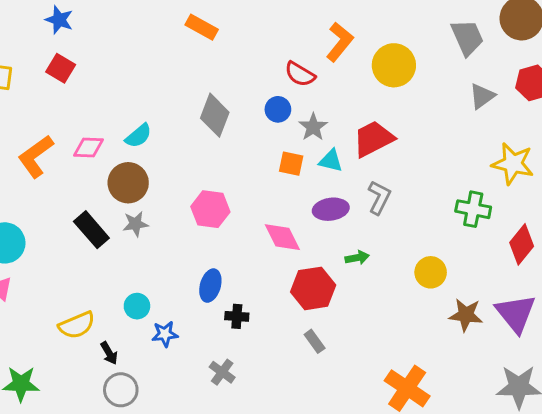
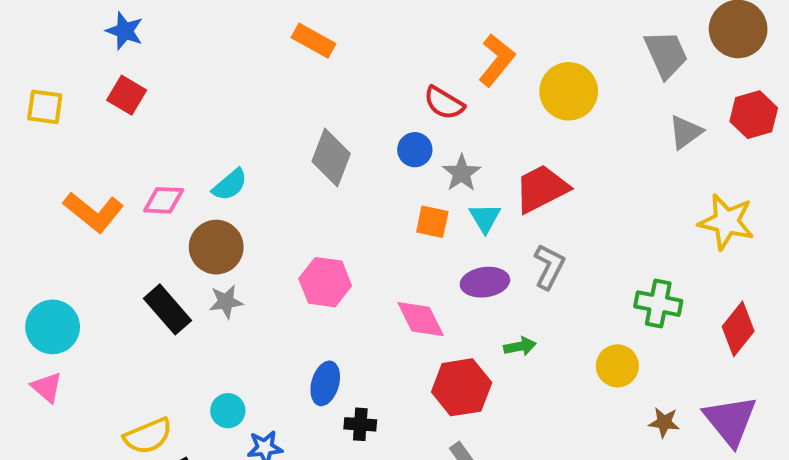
orange L-shape: (36, 156) -> (93, 212), turned -105
cyan triangle: (331, 161) -> (485, 218), turned 45
green cross: (473, 209) -> (658, 304), moved
brown star: (466, 315) -> (664, 422), size x0.7

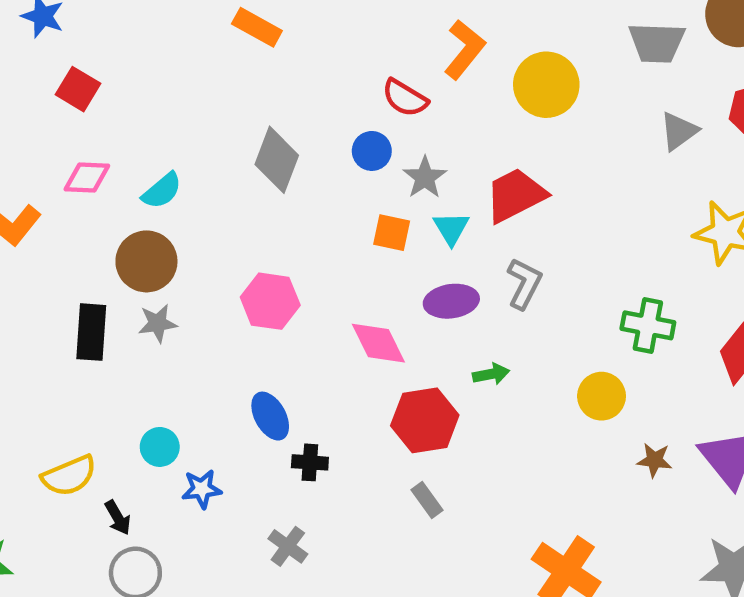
gray trapezoid: (666, 54) -> (657, 43), turned 116
red square: (127, 95) -> (78, 89), moved
pink diamond: (164, 200) -> (87, 177), moved
black rectangle: (167, 309) -> (91, 332), turned 45
blue ellipse: (325, 383) -> (270, 416), turned -45

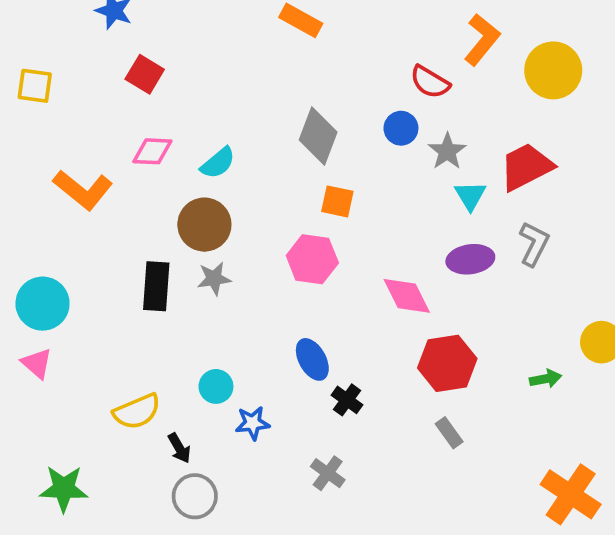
orange square: (392, 233) -> (337, 201), moved
green arrow: (491, 374) -> (545, 379), moved
black cross: (310, 462) -> (347, 400), turned 32

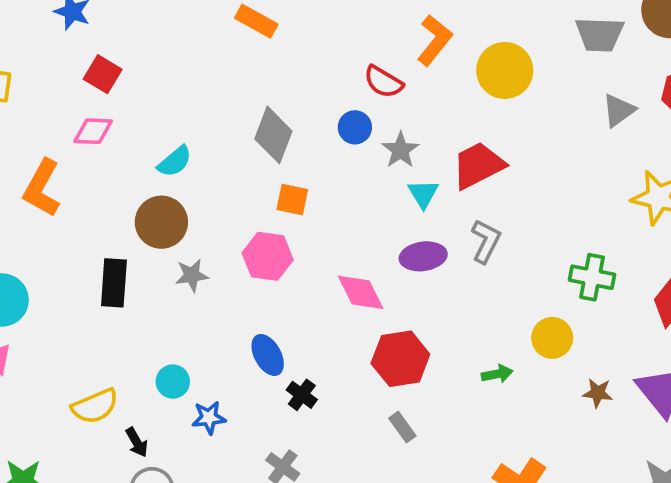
pink diamond: (152, 151) -> (93, 131), moved
orange L-shape: (83, 190) -> (42, 188), turned 80
gray star: (214, 279) -> (192, 275), moved

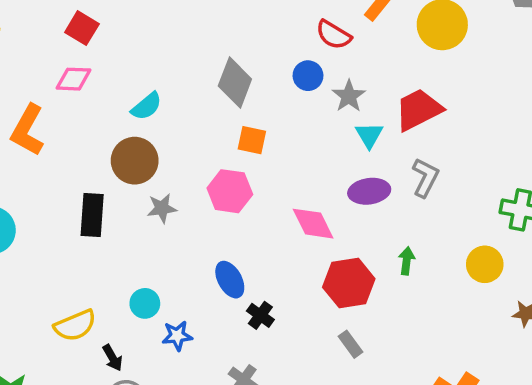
green arrow: (497, 374) -> (407, 261), moved, turned -72

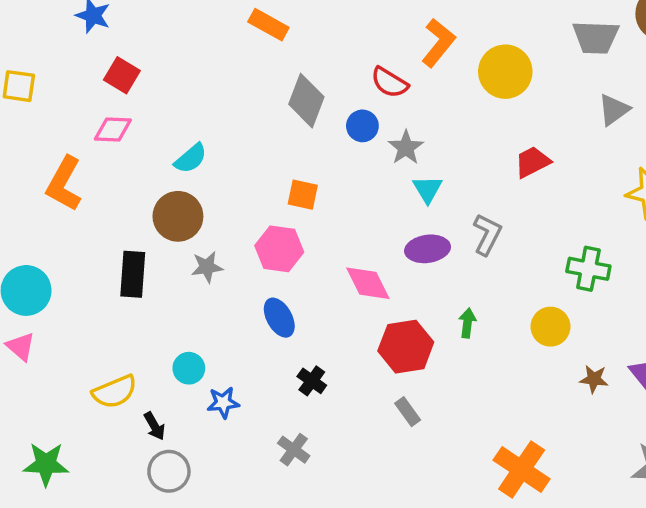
gray diamond: (235, 82) -> (306, 101), moved
red trapezoid: (418, 110) -> (532, 162), moved, size x0.7
blue ellipse: (230, 280) -> (279, 318), moved

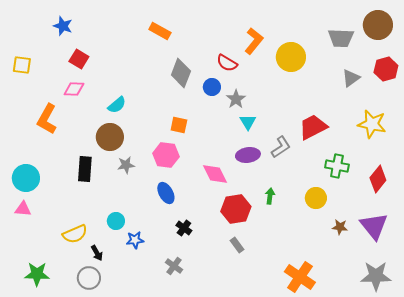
red trapezoid: (532, 162) -> (313, 127), moved, size x1.4
gray L-shape: (487, 234) -> (281, 147), turned 30
pink triangle: (21, 347) -> (23, 209), turned -36
gray circle: (169, 471) -> (89, 278), moved

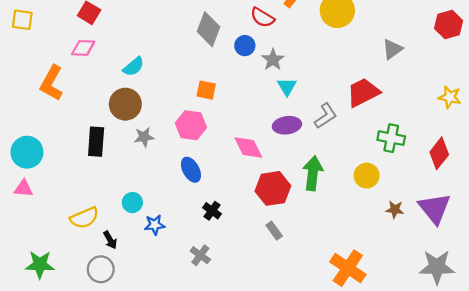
gray triangle: (351, 78) -> (392, 49), moved
yellow star: (372, 124) -> (450, 97), moved, size x0.7
green arrow: (270, 196) -> (313, 173), size x1.8

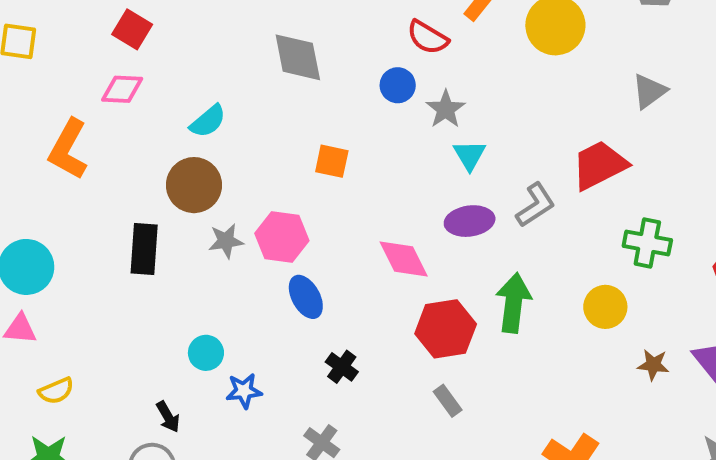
gray diamond: (208, 29) -> (298, 57), moved, turned -32
pink hexagon: (191, 125) -> (282, 237), moved
yellow semicircle: (84, 218) -> (56, 391), moved, size x0.7

